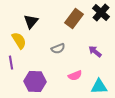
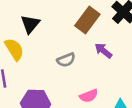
purple arrow: (95, 52) -> (103, 51), moved

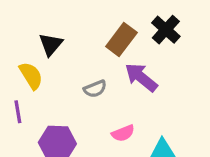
purple arrow: (103, 51) -> (141, 77), size x1.5

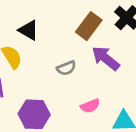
black triangle: (51, 44) -> (29, 30), turned -40

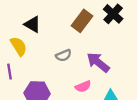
purple arrow: (106, 58) -> (98, 62), moved

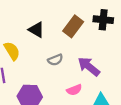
black cross: (113, 14) -> (103, 20), turned -36
black triangle: (32, 24) -> (36, 30), moved

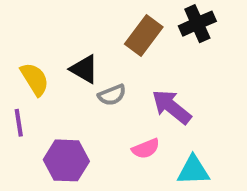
black cross: (103, 20) -> (197, 24), turned -30
black triangle: (36, 30) -> (84, 69), moved

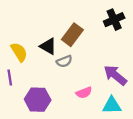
brown rectangle: (144, 35) -> (72, 35), moved
purple arrow: (172, 107) -> (115, 75), moved

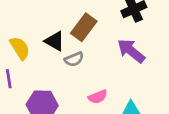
purple arrow: (115, 75) -> (131, 51), moved

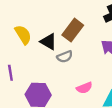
yellow semicircle: (20, 48) -> (23, 35), moved

